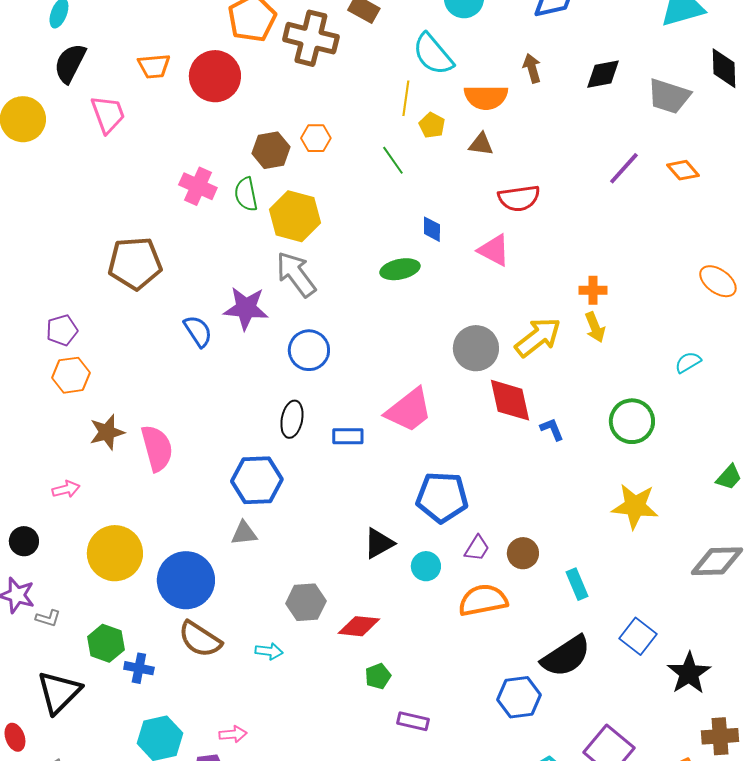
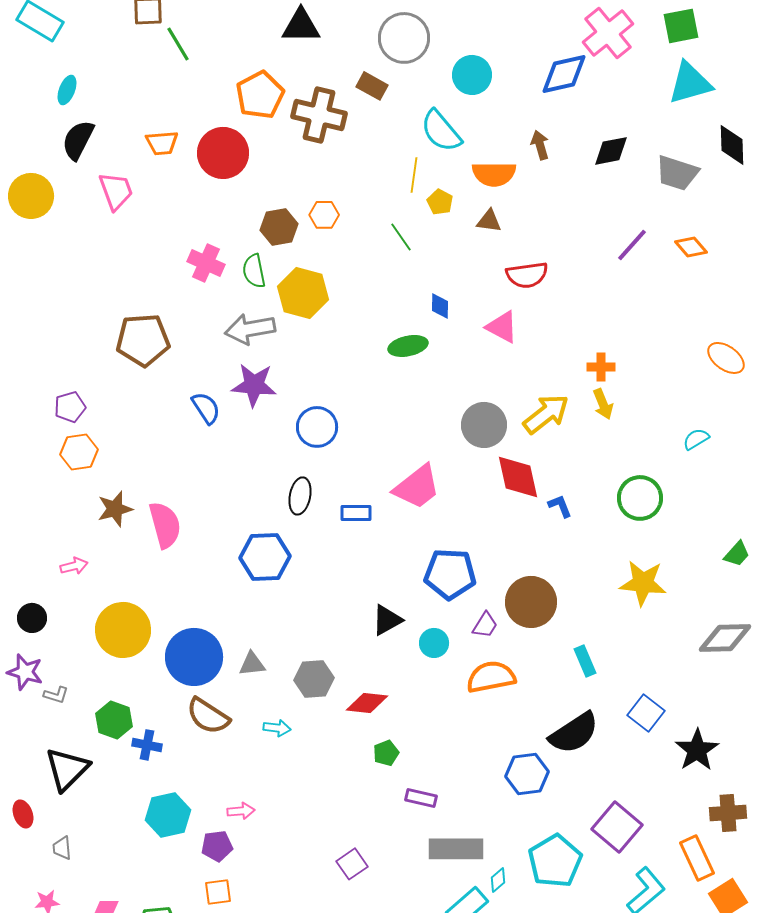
gray arrow: (296, 274) -> (250, 329), moved, turned -63
gray triangle: (244, 533) -> (252, 664), moved
brown circle: (523, 553) -> (531, 602), moved, size x1.6

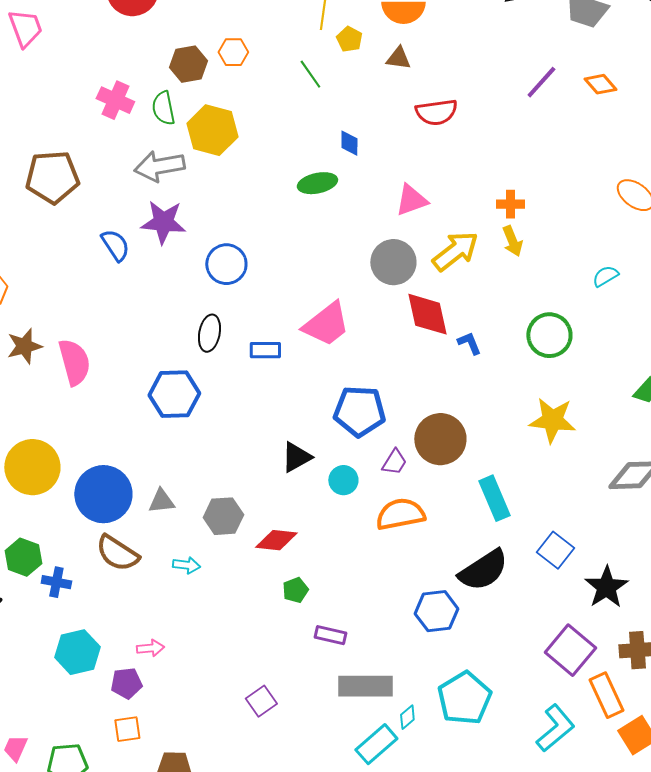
pink triangle: (502, 327) -> (411, 200), moved, turned -48
cyan rectangle: (585, 661) -> (494, 498), size x1.4
purple square: (617, 827) -> (570, 650), moved

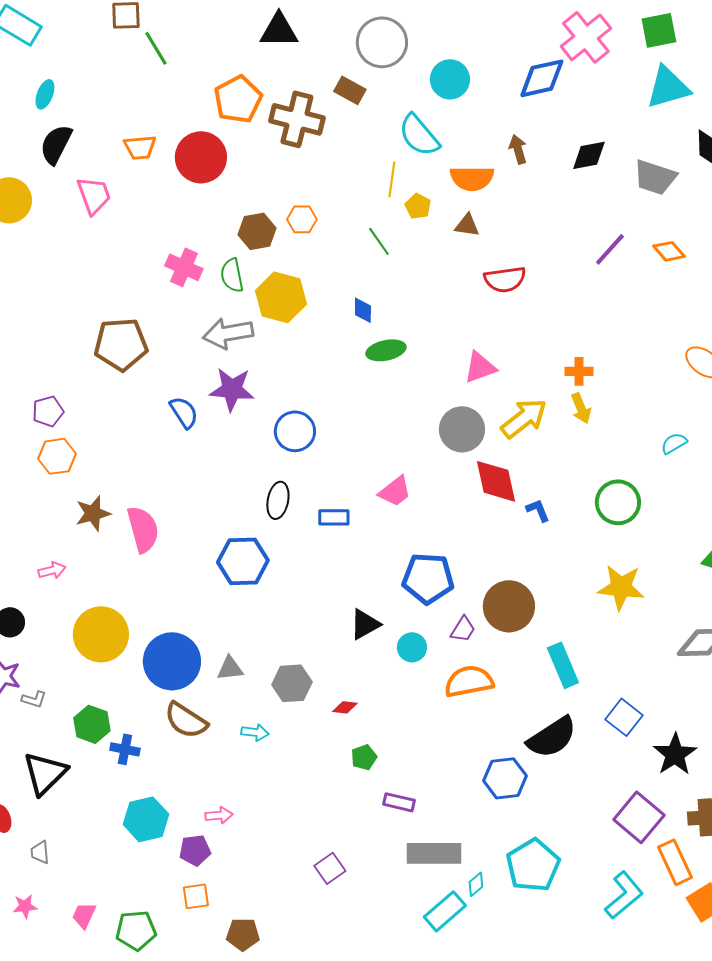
blue diamond: (349, 143) -> (363, 310), moved
pink trapezoid: (326, 324) -> (395, 491), size x0.7
red diamond: (276, 540) -> (345, 707), size x0.6

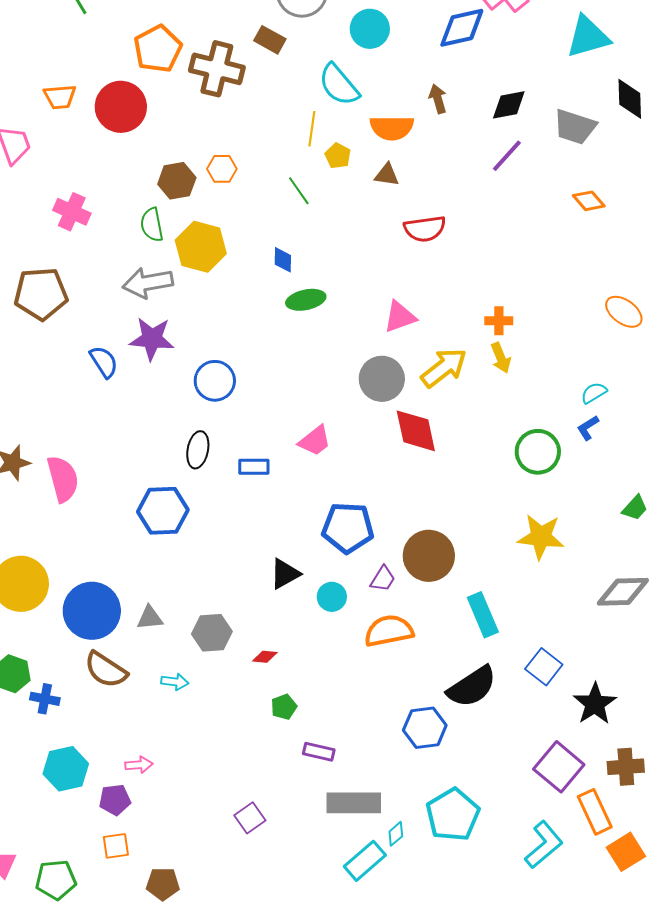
purple line: (610, 249) -> (507, 156), moved
pink cross: (184, 267) -> (72, 212), moved
blue L-shape: (538, 510) -> (588, 428), moved, turned -100

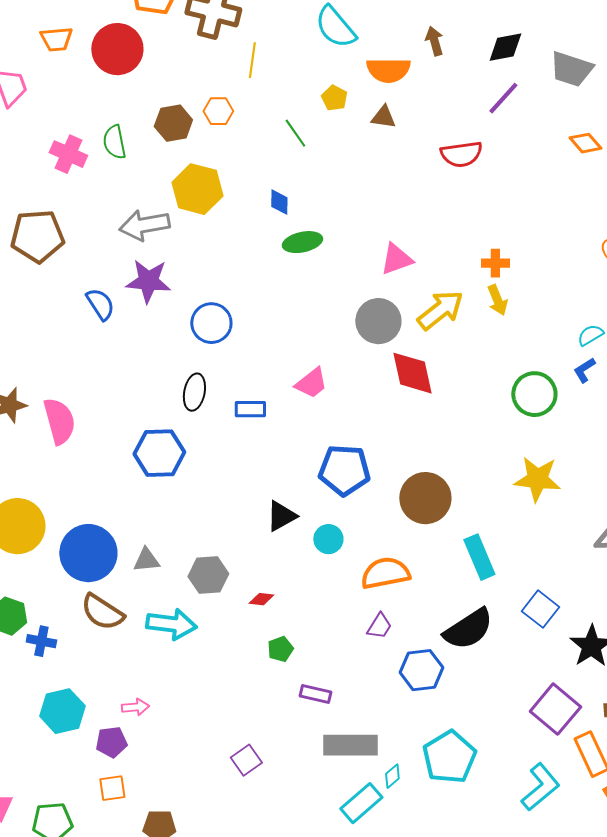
yellow line: (312, 129) -> (252, 60), moved
green semicircle: (152, 225) -> (114, 142), moved
red semicircle: (425, 229) -> (461, 154), moved
purple trapezoid: (383, 579) -> (379, 626), moved
cyan arrow: (175, 682) -> (171, 624), size x1.8

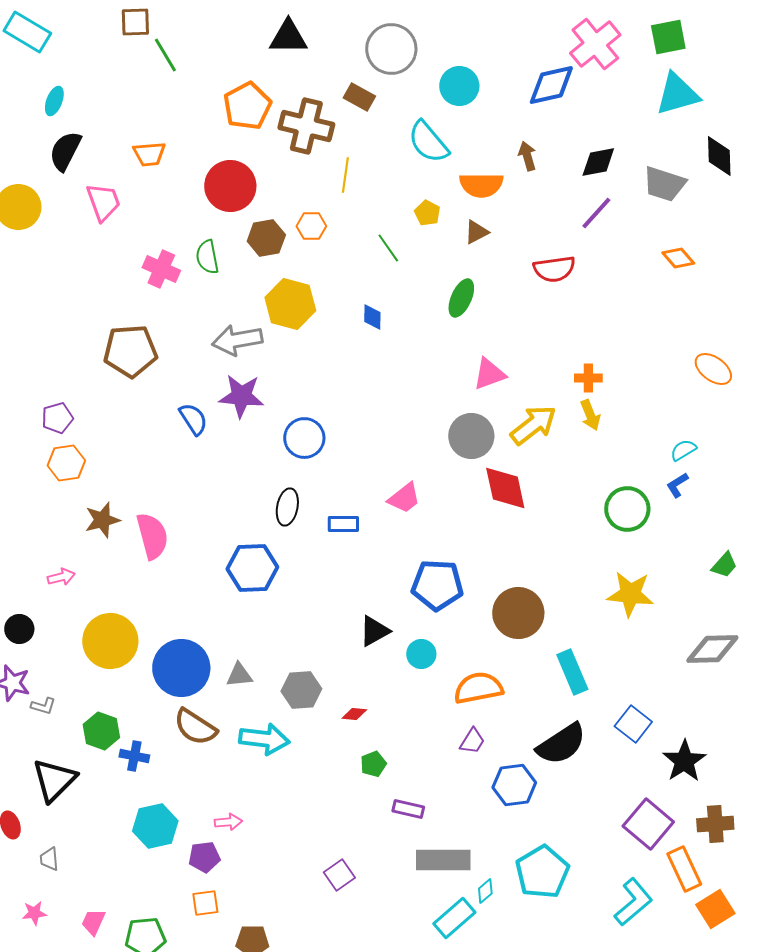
red circle: (117, 49) -> (230, 186), moved
brown triangle: (383, 117) -> (476, 232), turned -36
green ellipse: (302, 242) -> (461, 298), moved, turned -54

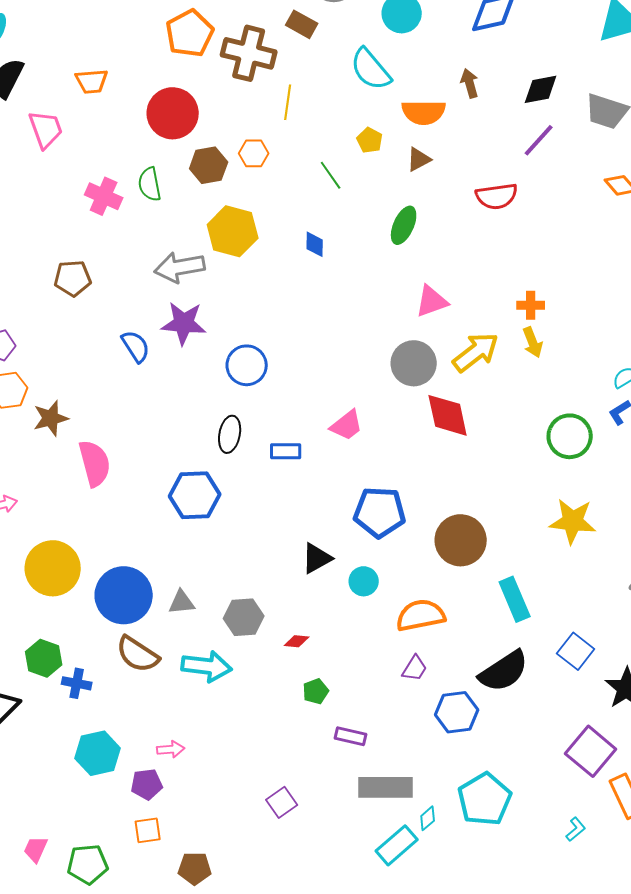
brown pentagon: (130, 351) -> (73, 278), size x0.7
brown star: (102, 520) -> (51, 418), moved
cyan L-shape: (633, 902) -> (576, 829), size x0.5

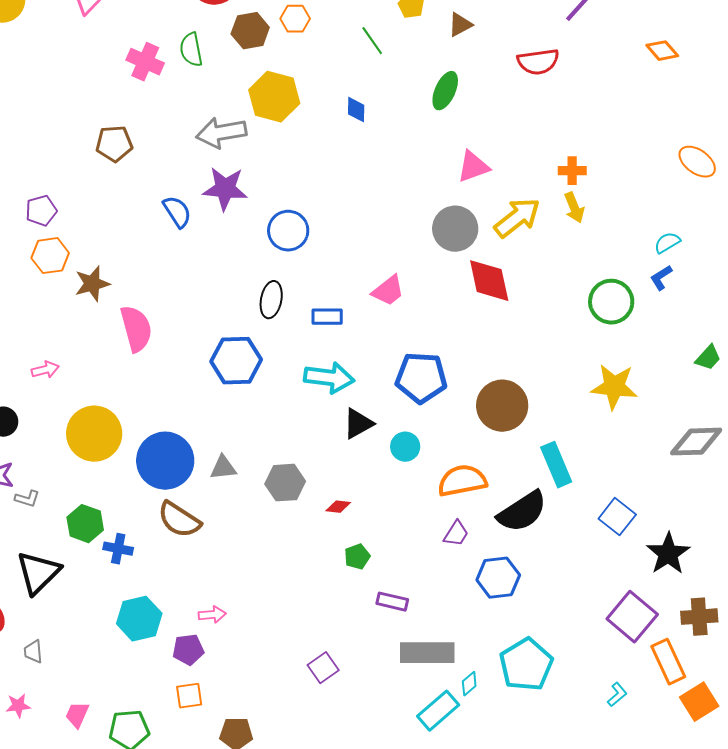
cyan arrow: (207, 666) -> (329, 378), moved
black semicircle: (504, 671) -> (522, 512), moved

